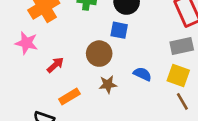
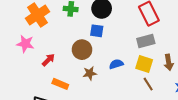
blue semicircle: (142, 74) -> (116, 64), turned -40
orange rectangle: (69, 97) -> (60, 84), turned 56

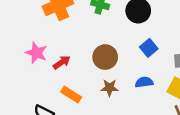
blue square: (97, 31) -> (149, 48), moved, turned 32
pink star: (25, 44) -> (36, 53), moved

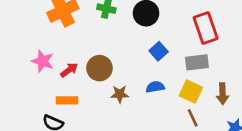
brown circle: (105, 57) -> (99, 68), moved
orange rectangle: (71, 94) -> (67, 100), moved, turned -30

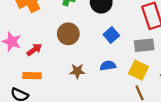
brown circle: (99, 68) -> (68, 34), moved

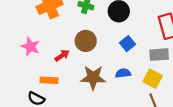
red arrow: (34, 50) -> (62, 55), moved
brown star: (77, 71) -> (93, 78), size x1.6

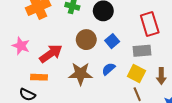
brown circle: (86, 41) -> (86, 40), moved
red arrow: (62, 55) -> (51, 54), size x1.6
blue semicircle: (123, 73) -> (109, 69), turned -32

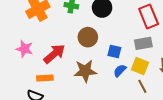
blue square: (112, 41) -> (114, 52), moved, turned -32
blue semicircle: (109, 69) -> (120, 71), moved

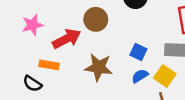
brown circle: (88, 37) -> (96, 19), moved
pink star: (24, 49) -> (32, 25), turned 30

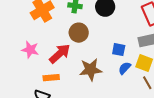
pink star: (32, 25) -> (30, 50), turned -30

